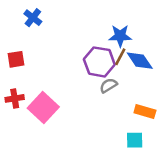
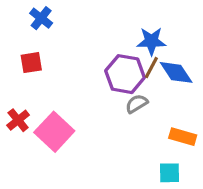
red square: (16, 59) -> (31, 63), moved
red cross: (15, 98) -> (18, 120), turned -30

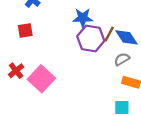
blue star: (151, 41) -> (83, 18), moved
gray semicircle: (137, 104) -> (122, 59), moved

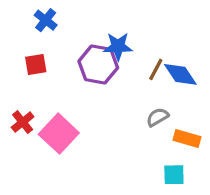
purple hexagon: (91, 39) -> (98, 64), moved
gray semicircle: (122, 59) -> (157, 117), moved

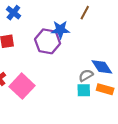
brown line: (156, 69) -> (85, 13), moved
blue diamond: (180, 74) -> (102, 67), moved
cyan square: (174, 175) -> (84, 90), moved

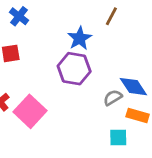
blue star: (60, 30) -> (80, 38), turned -30
purple hexagon: (48, 41) -> (74, 69), moved
cyan square: (84, 90) -> (118, 138), moved

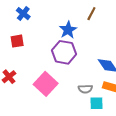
gray semicircle: (113, 98) -> (85, 89), moved, turned -152
pink square: (30, 111) -> (46, 84), moved

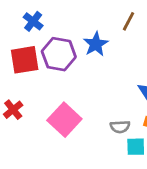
red square: (17, 41) -> (25, 60), size x1.5
purple hexagon: (64, 52) -> (59, 54), moved

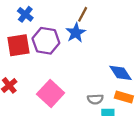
brown line: (129, 21) -> (83, 14), moved

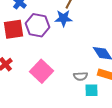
blue star: (76, 33) -> (64, 18), turned 30

